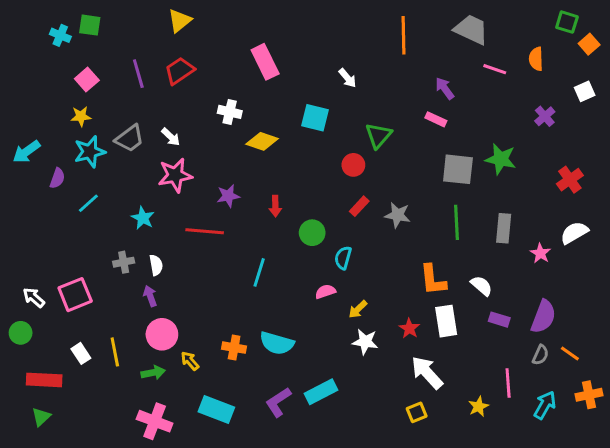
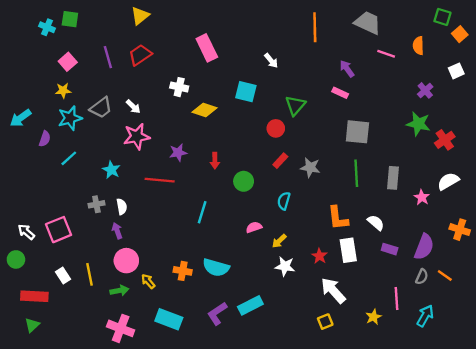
green star: (501, 159) -> (418, 124), moved
cyan semicircle: (343, 258) -> (284, 201), moved
orange cross: (589, 395) -> (460, 230), moved, turned 30

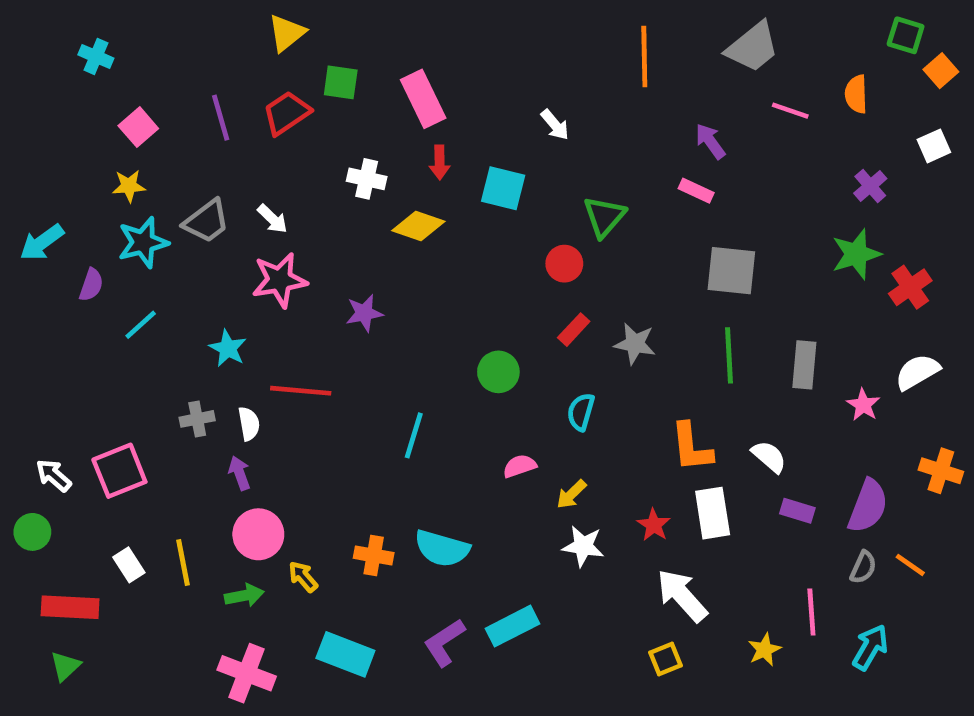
green square: (70, 19) -> (341, 82), moved
gray trapezoid: (368, 23) -> (753, 47), turned 116
green star: (418, 124) -> (856, 254), turned -30
red arrow: (215, 161) -> (440, 162), moved
red line: (160, 180) -> (301, 391), moved

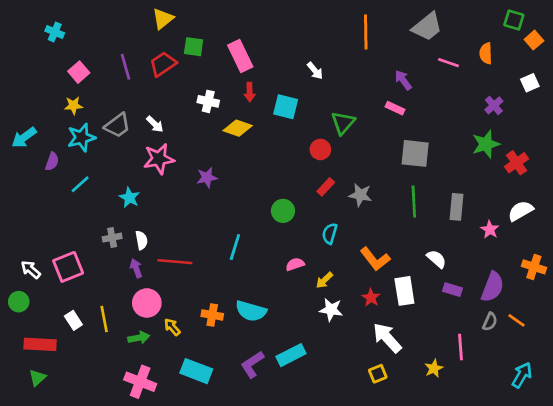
red line: (301, 391) -> (175, 262), moved
orange L-shape: (691, 447) -> (375, 259), moved, turned -32
cyan arrow: (870, 647) -> (522, 375), moved

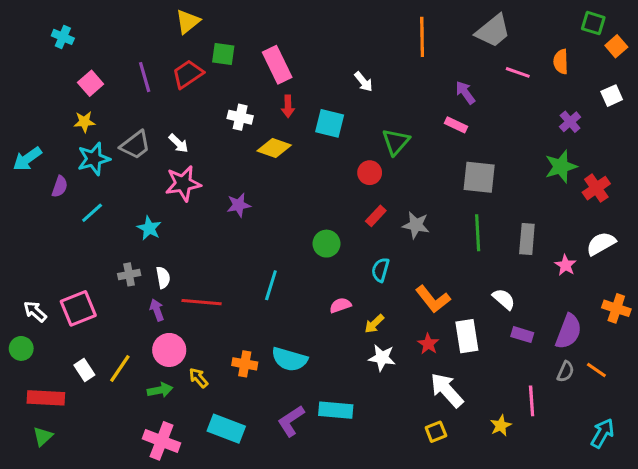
yellow line: (104, 319) -> (120, 368), turned 45
cyan rectangle: (291, 355) -> (336, 410), turned 32

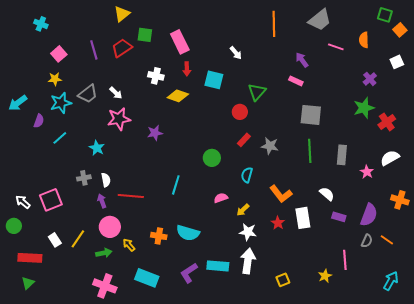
white arrow: (447, 390) -> (248, 261), moved, turned 50

